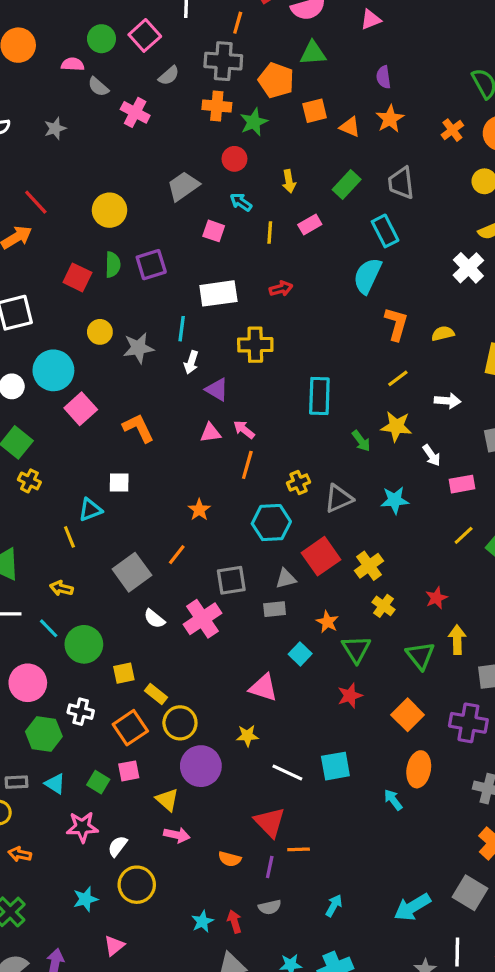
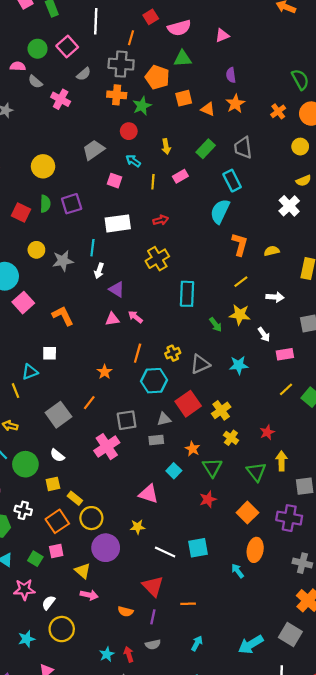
yellow cross: (255, 345) -> (157, 259), moved, turned -30
orange line: (247, 465) -> (138, 353), moved
white semicircle: (154, 619) -> (57, 455), moved
orange line: (299, 849) -> (188, 604), moved

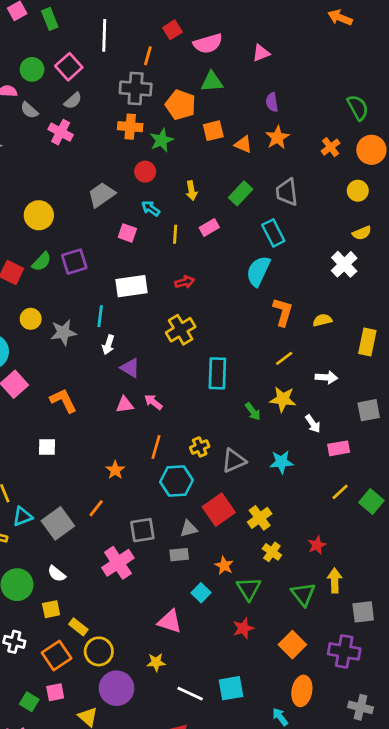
gray semicircle: (84, 74) -> (73, 101), moved
green semicircle: (45, 204) -> (42, 262), turned 42
cyan triangle: (30, 372) -> (22, 516), moved

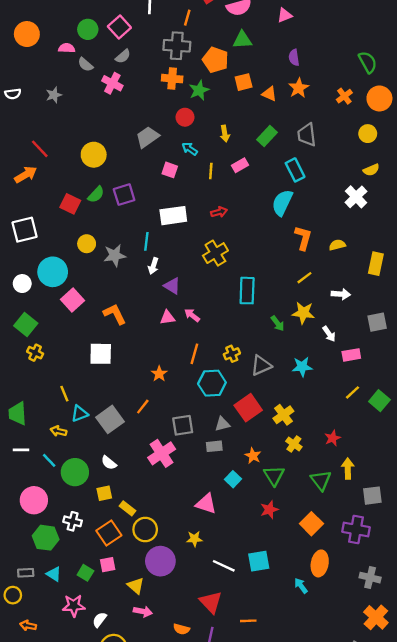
white square: (47, 447) -> (101, 354), size x1.5

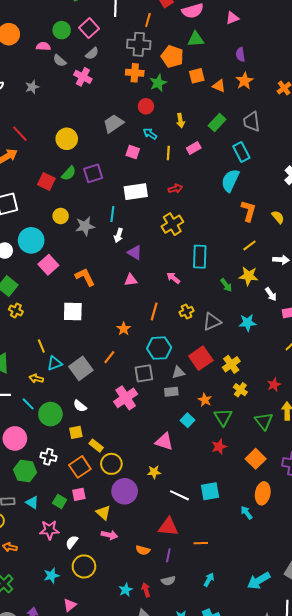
yellow semicircle: (337, 245) -> (278, 217), turned 64
pink arrow: (192, 315) -> (173, 278), moved
cyan hexagon: (212, 383) -> (159, 348), moved
red triangle: (211, 602) -> (168, 527), turned -40

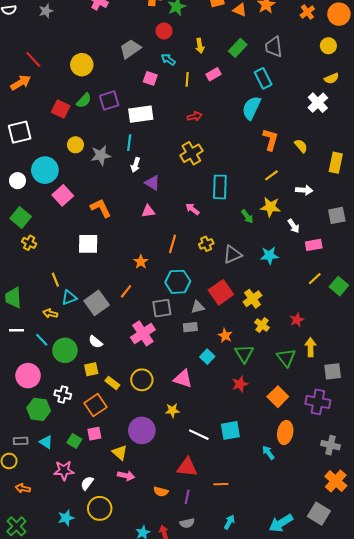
white rectangle: (136, 192) -> (141, 114), moved
yellow circle: (111, 464) -> (142, 380), moved

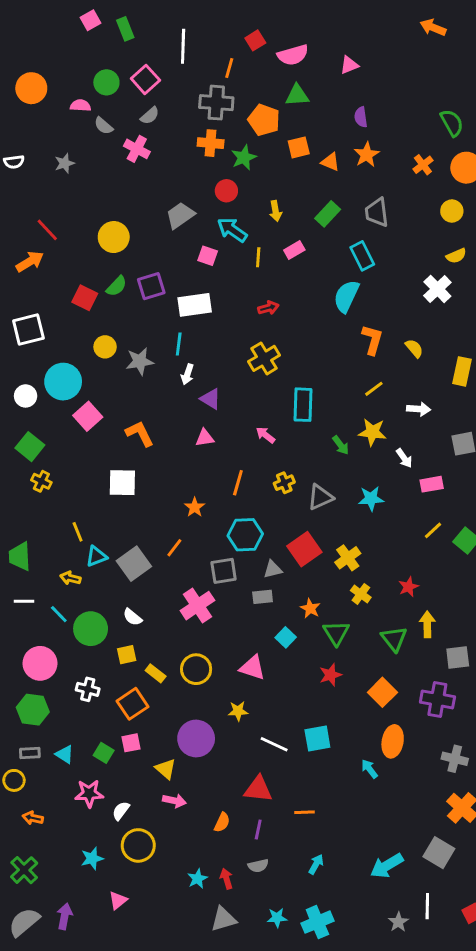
cyan arrow: (168, 59) -> (232, 230), size x1.5
green hexagon: (39, 409) -> (33, 710), moved
orange semicircle: (161, 492) -> (222, 822), turned -80

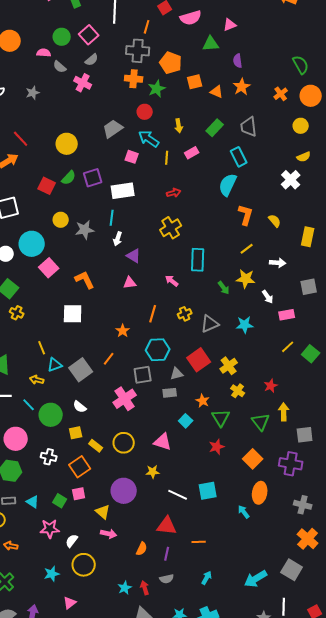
green triangle: (297, 95) -> (211, 44), moved

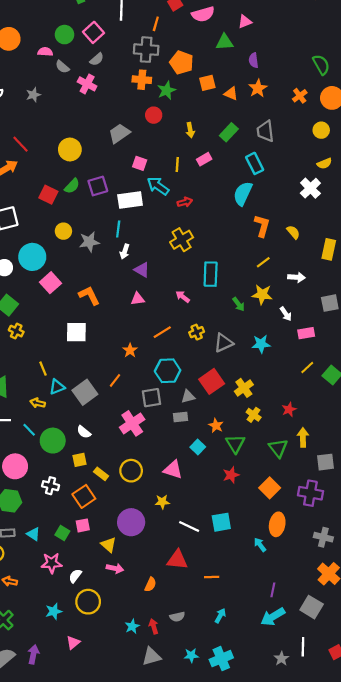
cyan arrow: (149, 139) -> (158, 186), moved
orange line: (153, 314) -> (162, 332), turned 42
purple line: (167, 554) -> (273, 590), moved

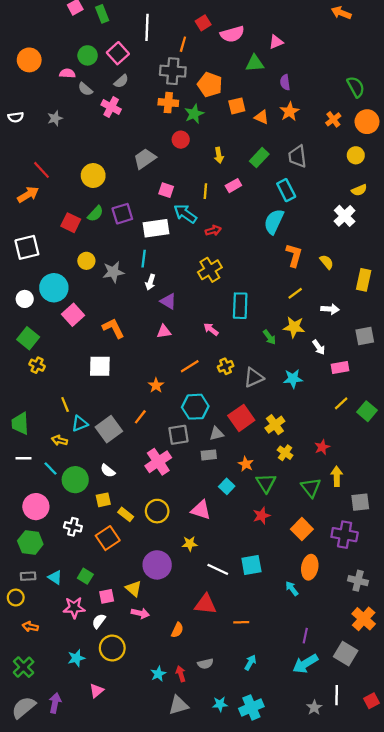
pink square: (83, 525) -> (107, 596), moved

